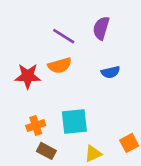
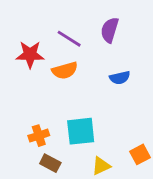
red star: (28, 76) -> (30, 55), moved

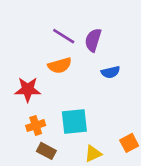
purple semicircle: (110, 30) -> (93, 40), moved
red star: (30, 55) -> (28, 89), moved

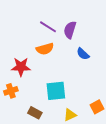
blue semicircle: (110, 72) -> (83, 54), turned 56
orange cross: (36, 126) -> (11, 91), moved

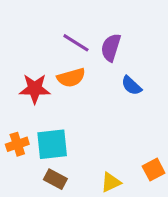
red star: (21, 67) -> (35, 89), moved
cyan square: (56, 91) -> (52, 144), moved

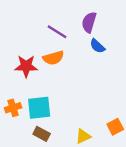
purple semicircle: (111, 48) -> (89, 22), moved
blue semicircle: (131, 86) -> (97, 46), moved

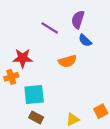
orange semicircle: (53, 58) -> (67, 61), moved
orange cross: (13, 108) -> (11, 77), moved

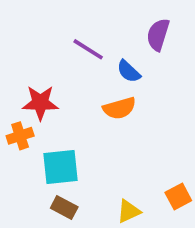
purple semicircle: (78, 20) -> (158, 35), moved
blue semicircle: (85, 40) -> (129, 71), moved

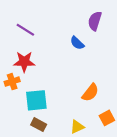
purple line: (88, 49) -> (25, 30), moved
orange semicircle: (119, 108) -> (90, 93), moved, turned -36

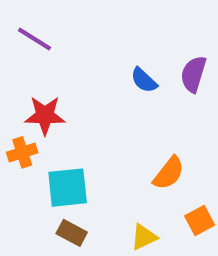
purple semicircle: (95, 21) -> (193, 74), moved
purple line: (25, 30) -> (35, 39), moved

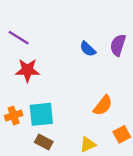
purple line: (35, 39) -> (19, 38), moved
orange cross: (22, 152) -> (14, 116), moved

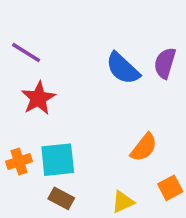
blue semicircle: (88, 49) -> (123, 68), size x1.5
red star: (27, 70) -> (38, 98), turned -30

